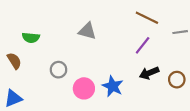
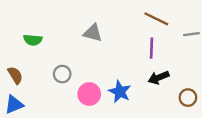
purple line: (143, 45) -> (151, 48), turned -36
brown semicircle: (14, 61) -> (15, 75), moved
brown circle: (177, 80) -> (188, 98), moved

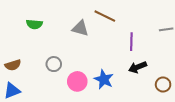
brown line: (156, 19) -> (105, 16), moved
green semicircle: (33, 40) -> (34, 24), moved
brown semicircle: (15, 75) -> (13, 65), turned 105

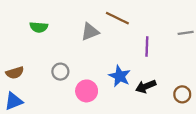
gray triangle: (80, 28) -> (90, 32), turned -36
black arrow: (138, 67) -> (146, 86), moved
blue star: (104, 79) -> (120, 76), moved

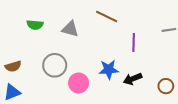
gray triangle: (90, 32) -> (70, 29), moved, turned 36
gray circle: (60, 72) -> (55, 65), size x1.5
blue star: (120, 76) -> (109, 69), turned -30

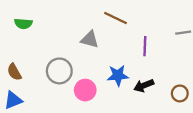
green semicircle: (35, 25) -> (23, 24), moved
gray triangle: (70, 29) -> (90, 39), moved
brown semicircle: (13, 66) -> (14, 72), turned 77

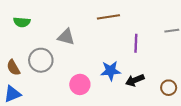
brown line: (116, 18) -> (108, 17), turned -35
gray triangle: (90, 39) -> (66, 37), moved
gray circle: (59, 71) -> (41, 60), moved

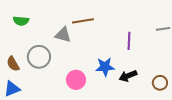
brown line: (108, 17) -> (83, 21), moved

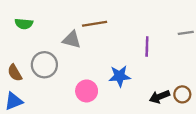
black arrow: (128, 76) -> (160, 97), moved

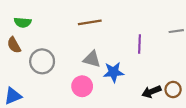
gray triangle: (72, 40) -> (92, 59), moved
brown semicircle: (15, 73) -> (14, 45), moved

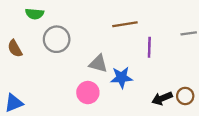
green semicircle: (23, 22) -> (35, 14), moved
brown line: (90, 22) -> (125, 24), moved
gray circle: (42, 61) -> (57, 39), moved

